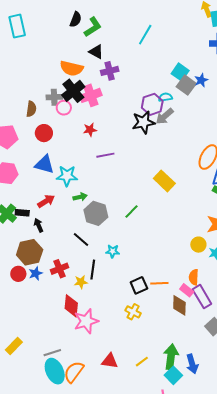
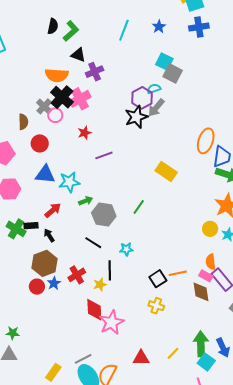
blue star: (201, 80) -> (159, 27), moved
gray cross: (54, 97) -> (44, 106), turned -35
yellow rectangle: (14, 346) -> (53, 372), moved

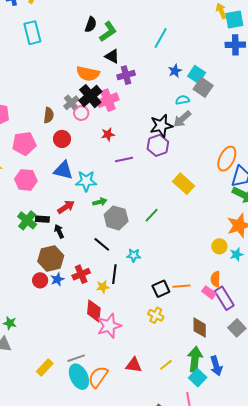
blue star: (159, 27) -> (175, 71), moved
purple hexagon: (142, 98) -> (158, 145), moved
brown diamond: (201, 292) -> (200, 328), moved

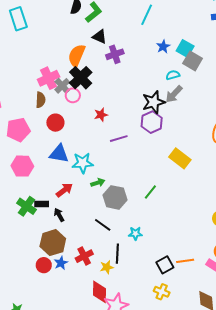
orange semicircle: (88, 74) -> (77, 55), turned 105
pink cross: (108, 100) -> (49, 78), moved

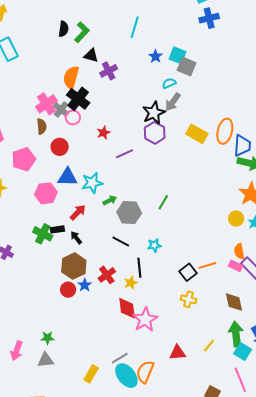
yellow rectangle: (180, 158) -> (197, 134), moved
pink hexagon: (22, 166) -> (46, 193), moved

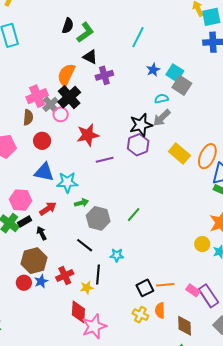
red star: (103, 133) -> (88, 135), size x1.6
pink hexagon: (46, 193) -> (21, 200), moved
black rectangle: (57, 229) -> (25, 222), turned -32
orange semicircle: (239, 251) -> (160, 310), moved

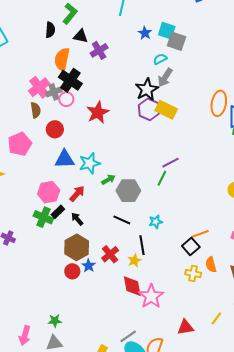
black semicircle: (68, 26) -> (50, 30), moved
gray cross: (50, 104) -> (54, 92), turned 35
yellow rectangle: (179, 154) -> (166, 110), moved
purple line: (105, 160) -> (170, 163), moved
orange line: (165, 285) -> (200, 234), moved

